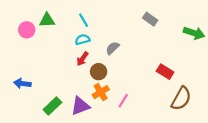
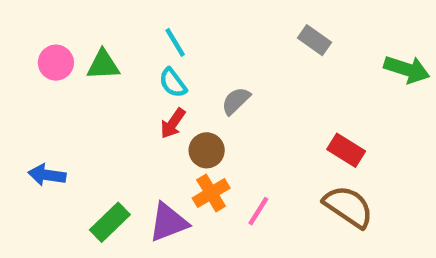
green triangle: (47, 20) -> (103, 65), moved
cyan semicircle: (82, 39) -> (173, 83), turned -112
brown semicircle: (181, 98) -> (348, 207), moved, turned -85

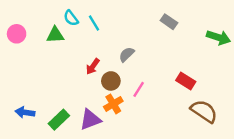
pink circle: (56, 63) -> (17, 34), moved
cyan semicircle: (173, 83) -> (71, 18), moved
blue arrow: (47, 175) -> (25, 112), moved
brown semicircle: (348, 207) -> (204, 111), moved
pink line: (258, 211) -> (139, 89), moved

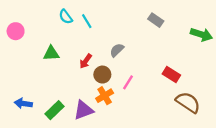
green triangle: (55, 35) -> (51, 53), moved

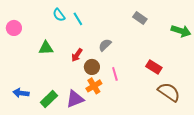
pink line: (128, 82) -> (115, 74), turned -48

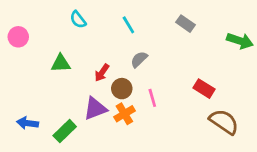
cyan line: (78, 19) -> (128, 25), moved
purple triangle: (75, 99) -> (95, 108), moved

